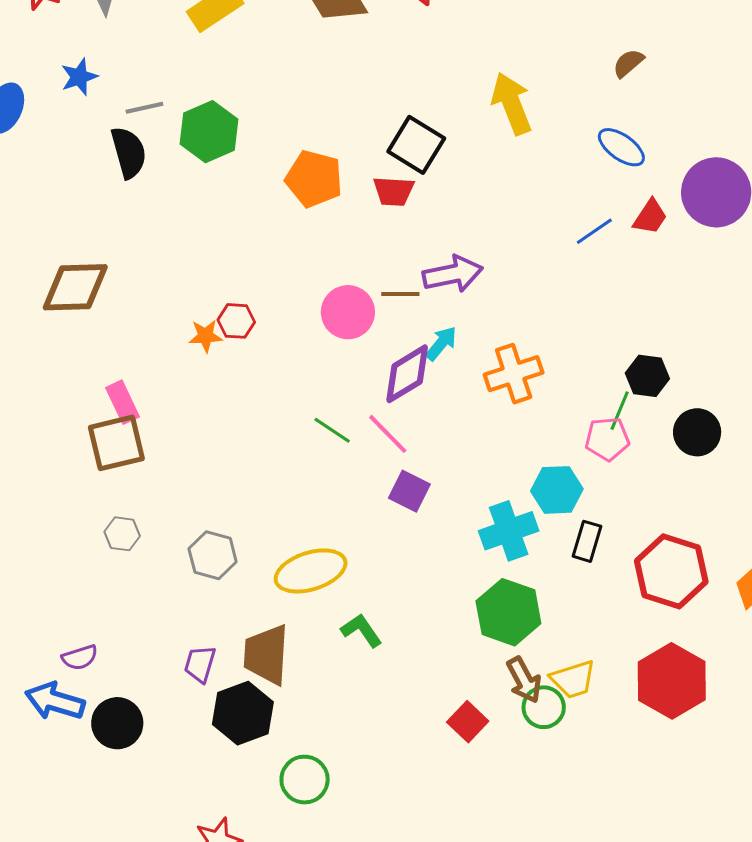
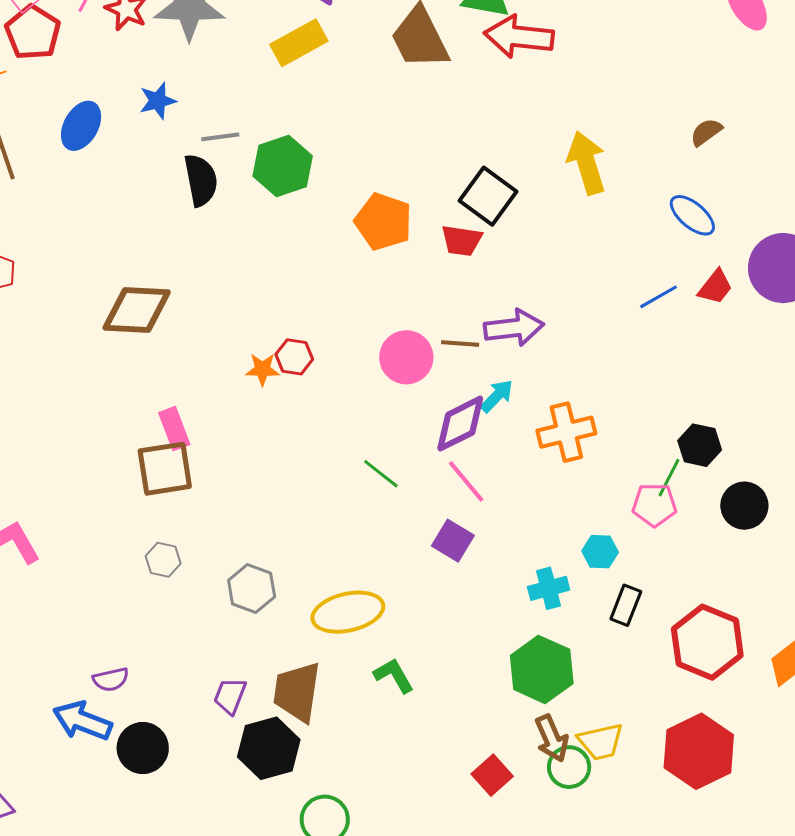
pink line: (388, 434) -> (466, 481), moved
cyan hexagon: (557, 490) -> (600, 552), size x0.7
cyan cross: (509, 531) -> (549, 588), size x0.7

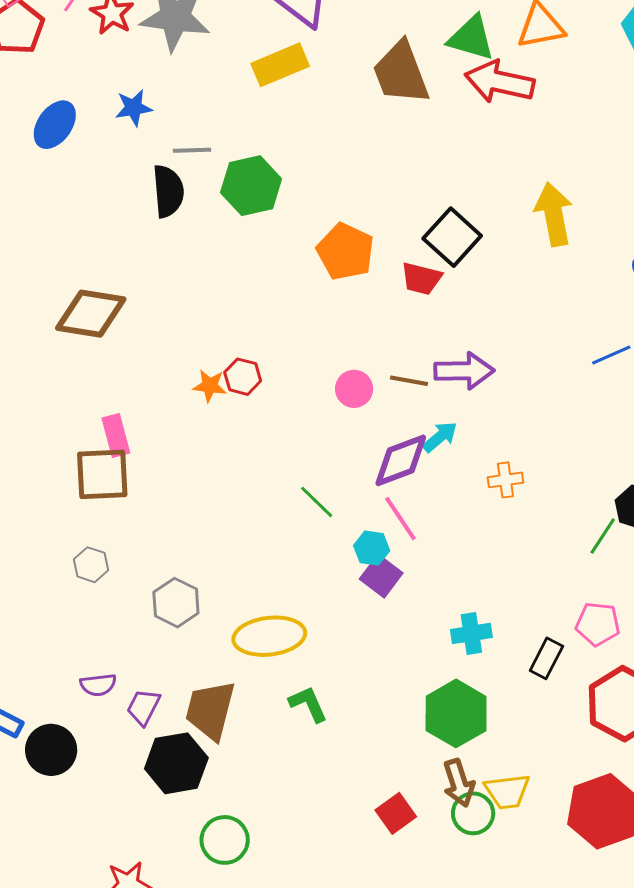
pink circle: (406, 357) -> (354, 389), size x0.7
orange cross: (566, 432) -> (505, 480), size x0.6
pink pentagon: (654, 505) -> (598, 624), moved
cyan hexagon: (600, 552) -> (372, 548), moved
purple semicircle: (111, 679) -> (98, 685), moved

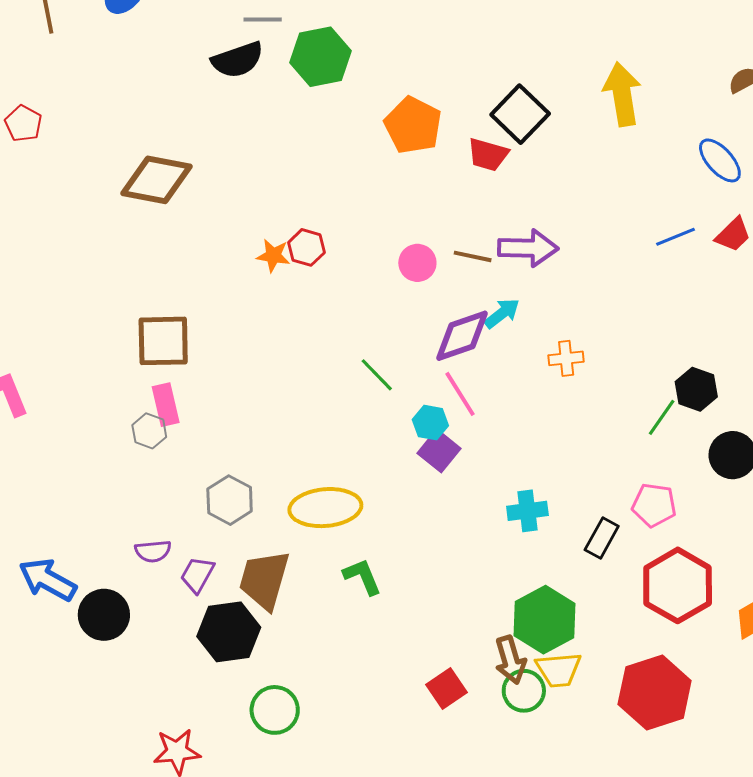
black semicircle: (168, 191) -> (238, 60), turned 74
pink rectangle: (116, 435) -> (166, 405), moved
gray hexagon: (176, 603) -> (230, 500), moved
green hexagon: (456, 713) -> (544, 620), moved

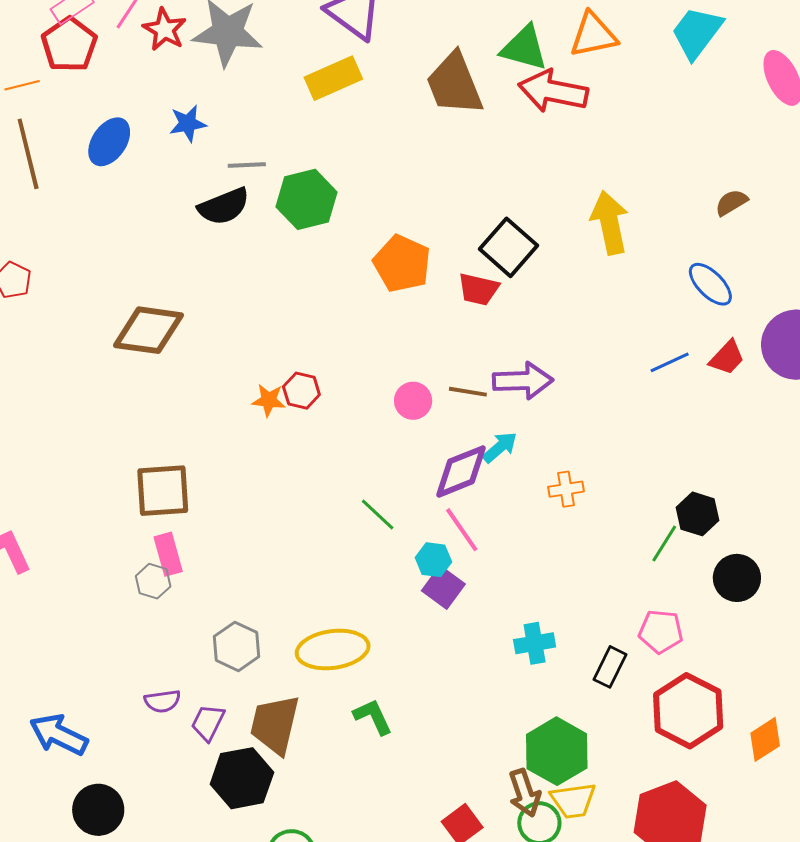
black circle: (104, 615) -> (98, 810), moved

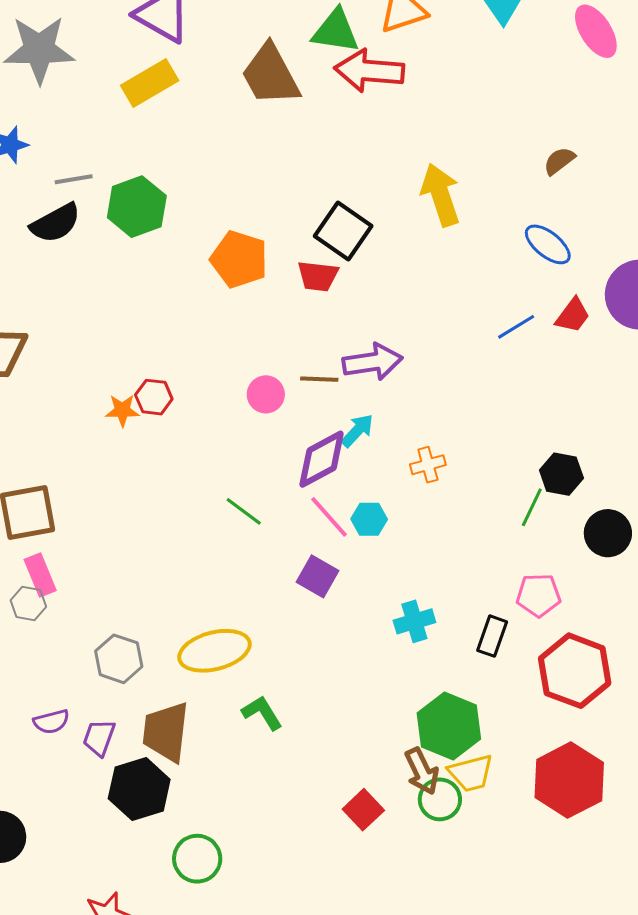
cyan hexagon: (433, 560) -> (369, 519), moved

